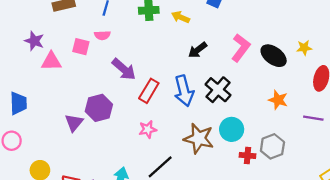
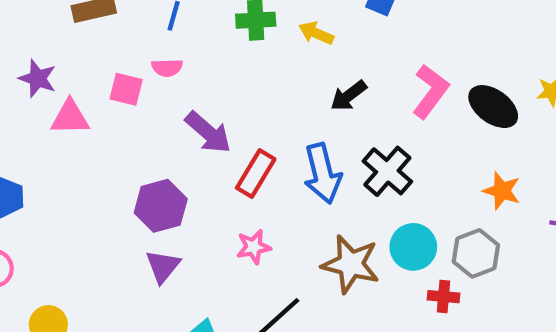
purple triangle: (74, 123) -> (163, 266), moved
gray hexagon: (272, 146) -> (476, 253), moved

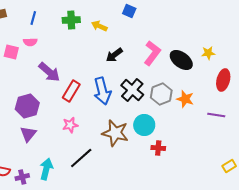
gray hexagon: (476, 253) -> (161, 94), moved

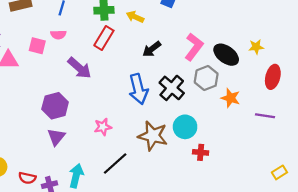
red rectangle: (71, 91) -> (104, 38), moved
gray hexagon: (161, 94) -> (206, 78), moved

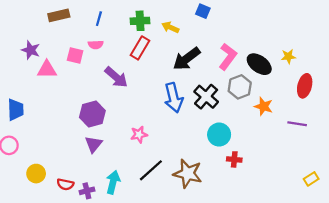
black arrow: (152, 49) -> (187, 59), size x1.5
brown star: (153, 136) -> (188, 174), moved

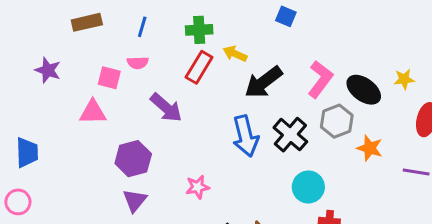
yellow arrow: (170, 27) -> (235, 54), moved
pink triangle: (47, 70) -> (93, 112), moved

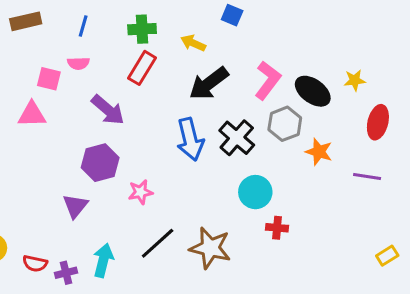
yellow arrow: (235, 54) -> (193, 43), moved
purple hexagon: (133, 159) -> (100, 163), moved

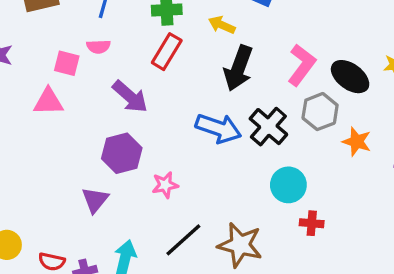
black arrow: (209, 83) -> (238, 68), turned -33
blue arrow: (190, 139) -> (218, 128), turned -57

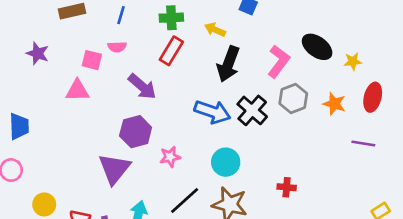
black ellipse: (350, 77) -> (317, 47), moved
orange star: (357, 142) -> (334, 104), moved
cyan circle: (288, 185) -> (226, 162), moved
purple triangle: (95, 200) -> (114, 169), size x1.5

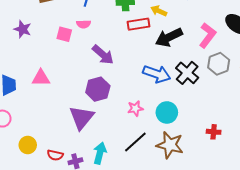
red rectangle: (171, 51) -> (138, 24), moved, turned 50
black arrow: (228, 64) -> (169, 37), turned 44
pink triangle: (77, 91) -> (41, 78), moved
pink star: (170, 157) -> (135, 108), moved

